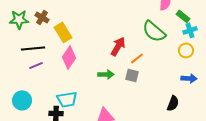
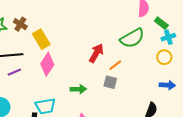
green semicircle: (154, 31) -> (132, 38), turned -70
green arrow: (106, 74) -> (78, 89), moved

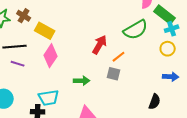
green rectangle: (161, 23) -> (165, 15), size x1.5
yellow rectangle: (41, 39) -> (45, 31), turned -30
purple line: (14, 72) -> (18, 64), turned 40

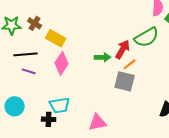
red arrow: (100, 45) -> (123, 49), moved
gray square: (114, 74) -> (125, 81), size x1.5
green arrow: (82, 81) -> (103, 57), moved

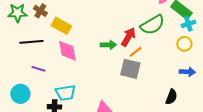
pink diamond: (62, 63) -> (67, 51), turned -45
purple line: (29, 71) -> (38, 69), moved

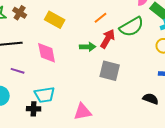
yellow rectangle: (61, 26) -> (55, 20), moved
orange line: (135, 52) -> (101, 18), moved
black semicircle: (171, 97) -> (151, 99), turned -91

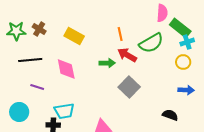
orange line: (101, 18) -> (120, 34), turned -64
red arrow: (108, 39) -> (127, 55), turned -90
gray square: (110, 71) -> (129, 87), turned 30

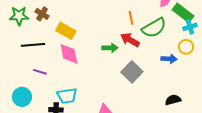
orange line: (120, 34) -> (131, 18), moved
yellow rectangle: (74, 36) -> (66, 31), moved
blue arrow: (186, 90) -> (169, 59), moved
black semicircle: (170, 115) -> (173, 100), turned -35

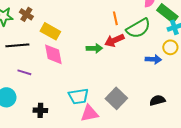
red arrow: (130, 40) -> (114, 40), turned -54
gray square: (132, 72) -> (116, 98), moved
cyan trapezoid: (67, 96) -> (78, 96), moved

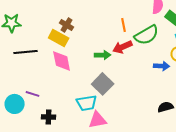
brown cross: (26, 14) -> (67, 25), moved
purple line: (24, 72) -> (33, 94), moved
gray square: (116, 98) -> (103, 84), moved

